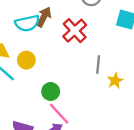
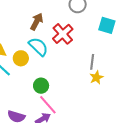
cyan semicircle: (27, 23) -> (38, 47), moved, turned -125
gray line: (98, 65) -> (92, 62), moved

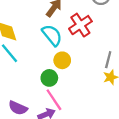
yellow circle: (21, 58) -> (62, 60), moved

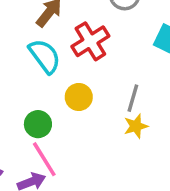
yellow circle: (62, 60) -> (79, 97), moved

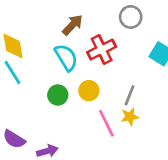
green circle: (38, 124) -> (58, 95), moved
pink line: (44, 159) -> (106, 123), moved

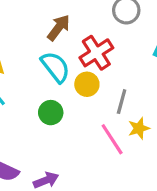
yellow circle: (89, 91) -> (87, 84), moved
gray line: (130, 95) -> (122, 102), moved

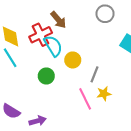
brown arrow: (59, 28) -> (58, 20), turned 96
red cross: (96, 53) -> (41, 35), moved

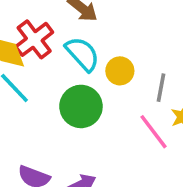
red cross: (41, 35) -> (34, 39), moved
green circle: (46, 76) -> (81, 106), size x1.5

